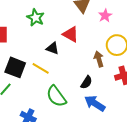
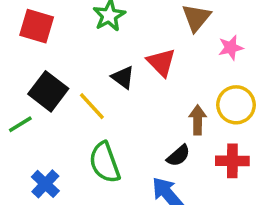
black semicircle: (86, 82) -> (178, 156), moved

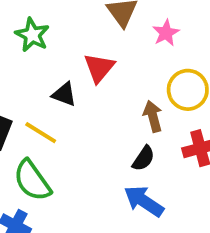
red triangle: (161, 62) -> (99, 68), turned 40
green semicircle: (105, 162) -> (32, 180), moved

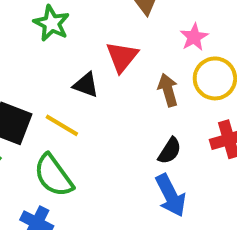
pink star: (166, 33) -> (194, 37), moved
brown arrow: (153, 116) -> (168, 90), moved
blue arrow: (144, 201) -> (171, 195), turned -150

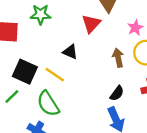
green star: (52, 23) -> (41, 14), moved, turned -30
red triangle: (122, 57) -> (91, 24), moved

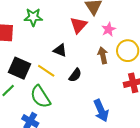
pink star: (135, 28) -> (109, 29), moved
black semicircle: (117, 93) -> (75, 75), moved

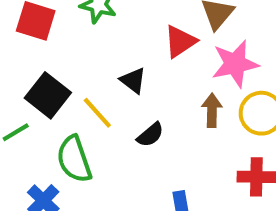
pink star: (109, 29) -> (235, 64), size x1.6

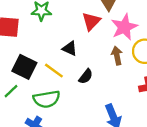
green semicircle: (74, 159) -> (47, 99), turned -68

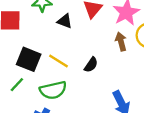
black triangle: (70, 48) -> (65, 21), moved

